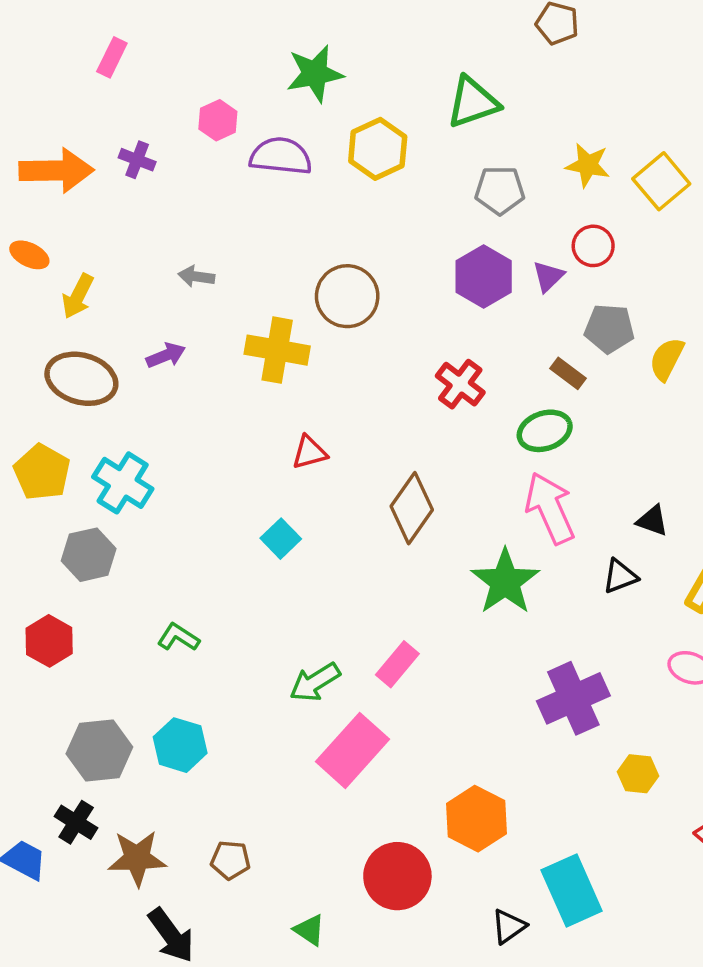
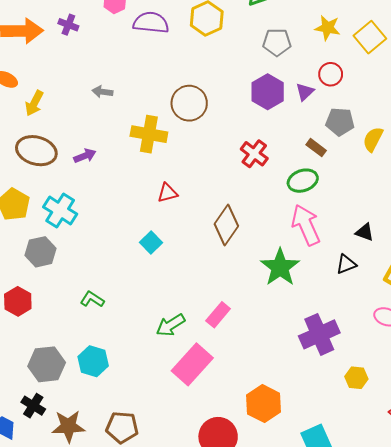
purple arrow: (166, 355) -> (85, 156), moved
brown pentagon: (230, 860) -> (122, 427), size x1.4

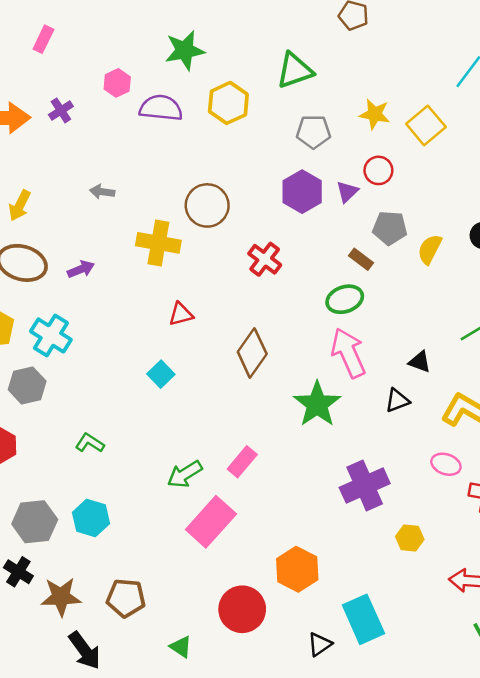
purple cross: (68, 25) -> (61, 110), turned 36
red cross: (254, 154) -> (265, 259), moved

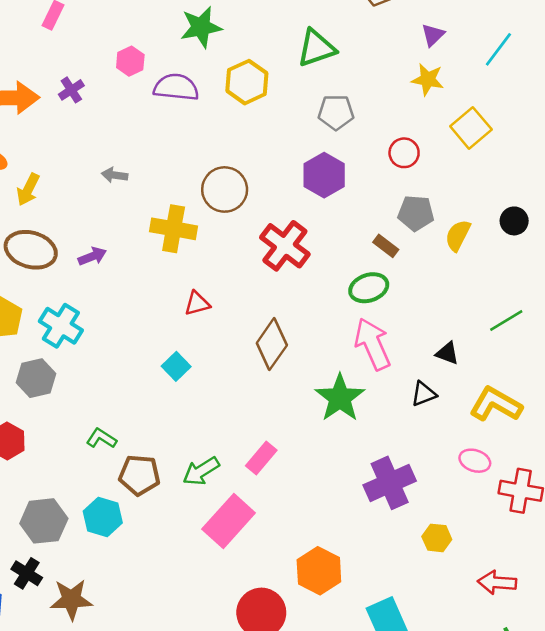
yellow star: (375, 114) -> (428, 79), moved
yellow square: (426, 125) -> (471, 128), moved
purple triangle: (347, 192) -> (433, 35), moved
red cross: (265, 259) -> (285, 246), size x1.4
brown pentagon: (126, 598) -> (139, 475), moved

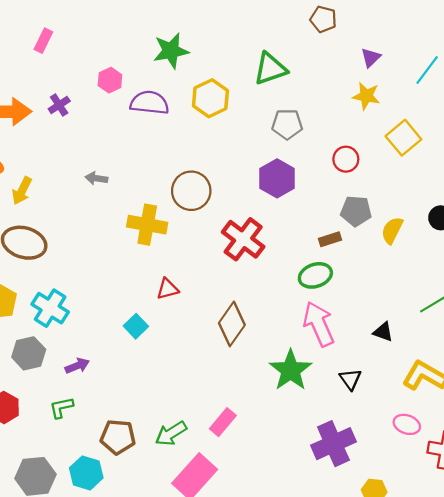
brown rectangle: (386, 246) -> (330, 239), turned -55
purple arrow: (92, 256) -> (77, 366), moved
cyan square: (176, 366) -> (136, 326), moved
black triangle: (424, 394) -> (350, 379), moved, turned -45
green L-shape: (101, 438) -> (61, 407), moved, turned -45

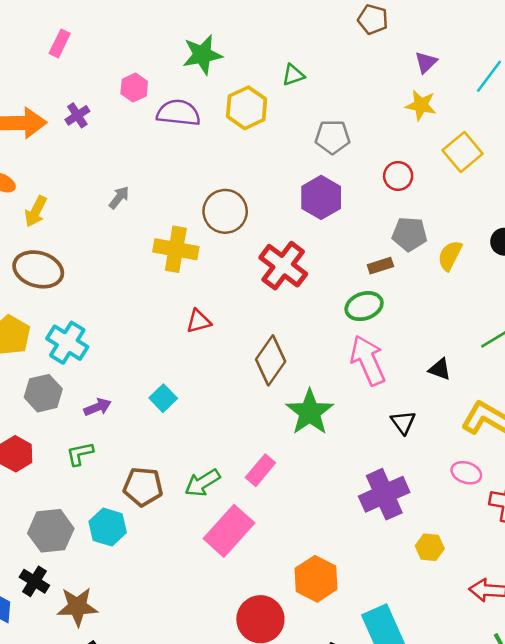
green triangle: (270, 69) -> (293, 75), moved, size x0.6
gray arrow: (96, 178) -> (119, 197), turned 120
cyan square: (136, 326) -> (163, 398), moved
green star: (291, 370) -> (310, 412), moved

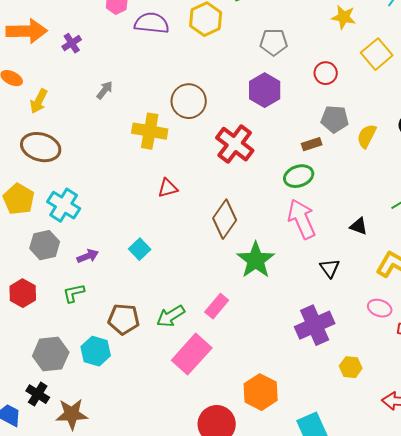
purple cross: (77, 115) -> (72, 43), moved

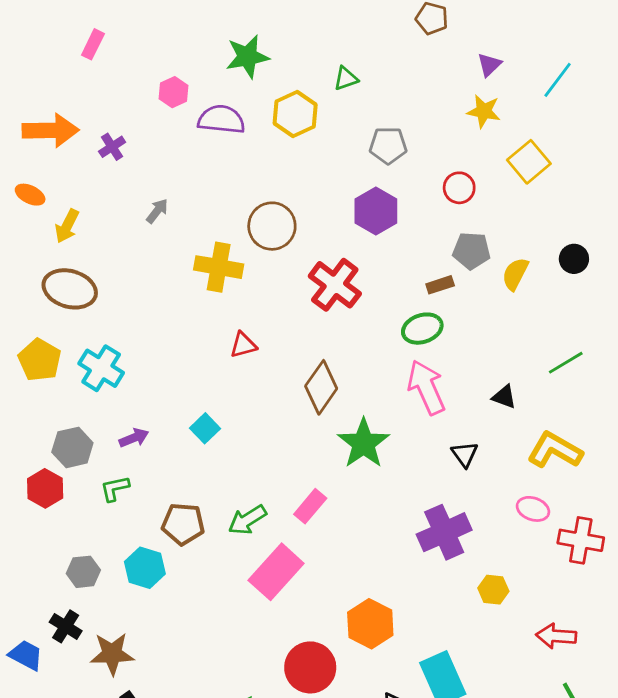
gray hexagon: (45, 245) -> (72, 447), moved
gray hexagon: (51, 354) -> (83, 572), size x0.7

